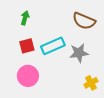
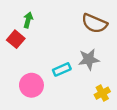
red square: (27, 46) -> (16, 39), moved, turned -35
cyan rectangle: (53, 46) -> (62, 69), moved, size x0.7

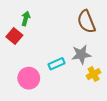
brown semicircle: (94, 23) -> (86, 22), turned 45
yellow cross: (102, 93) -> (94, 74), moved

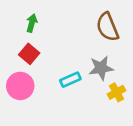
red square: (14, 36) -> (29, 54), moved
pink circle: (29, 78) -> (20, 86), moved

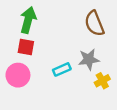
green arrow: (32, 23) -> (28, 20), size x1.6
red square: (29, 54) -> (26, 47), turned -30

